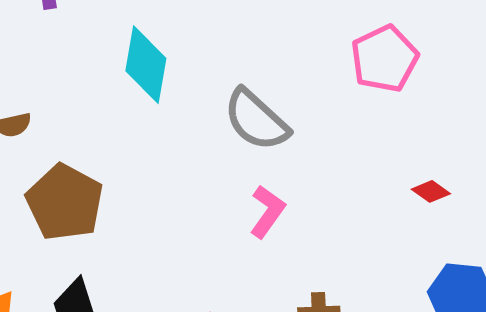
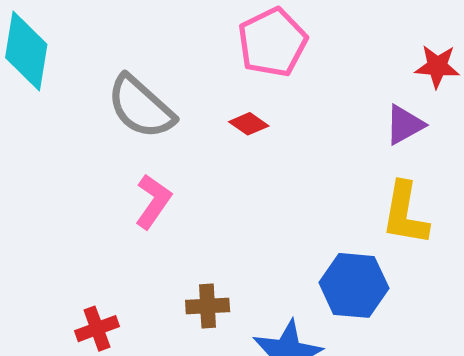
red diamond: (431, 191) -> (249, 124), moved

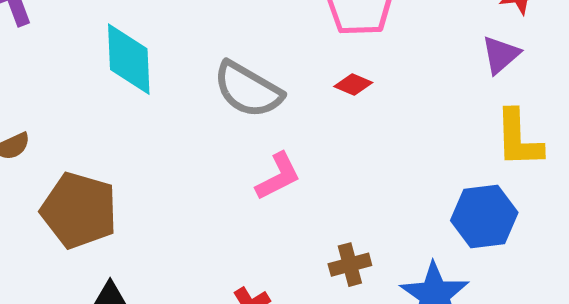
pink L-shape: (153, 201) -> (278, 176), turned 40

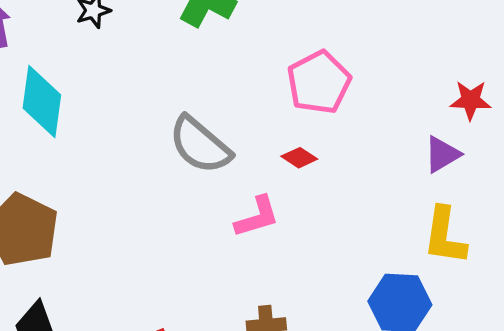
cyan diamond: (129, 59) -> (42, 102), moved
pink L-shape: (278, 176) -> (257, 217), moved

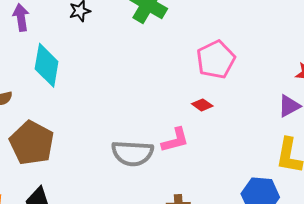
gray semicircle: (200, 145) -> (132, 153), moved, turned -39

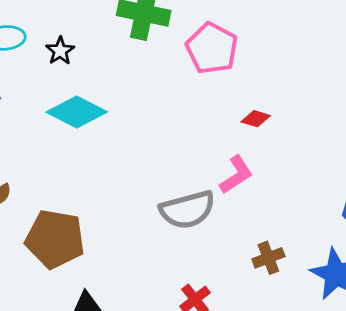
pink pentagon: (216, 60) -> (212, 48), moved
cyan diamond: (47, 65) -> (77, 112), moved, turned -54

